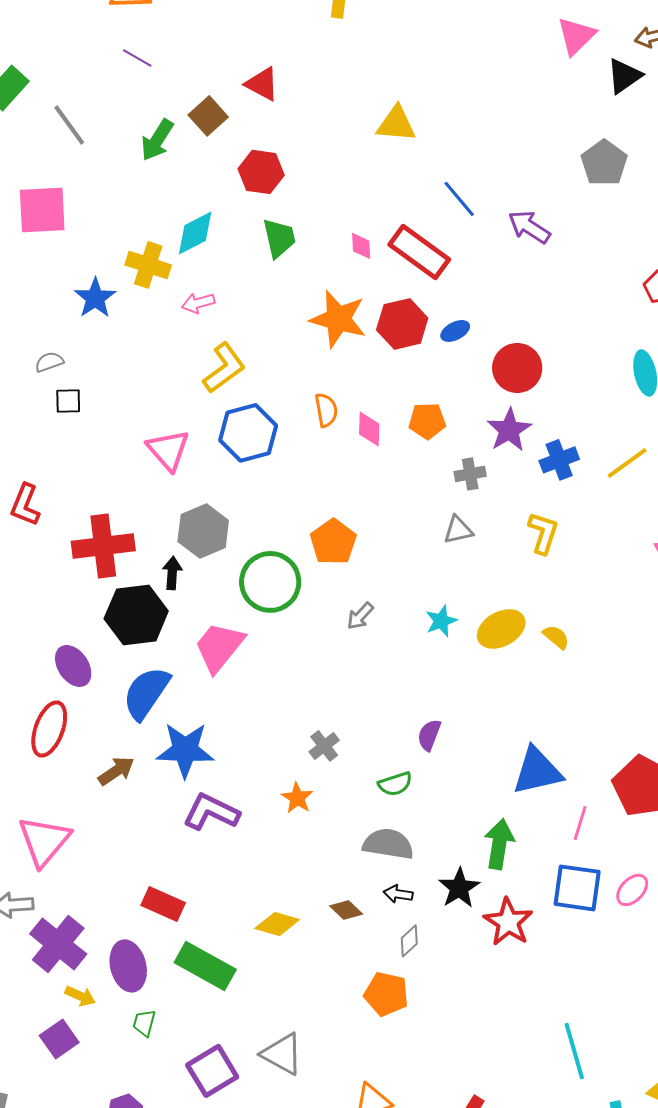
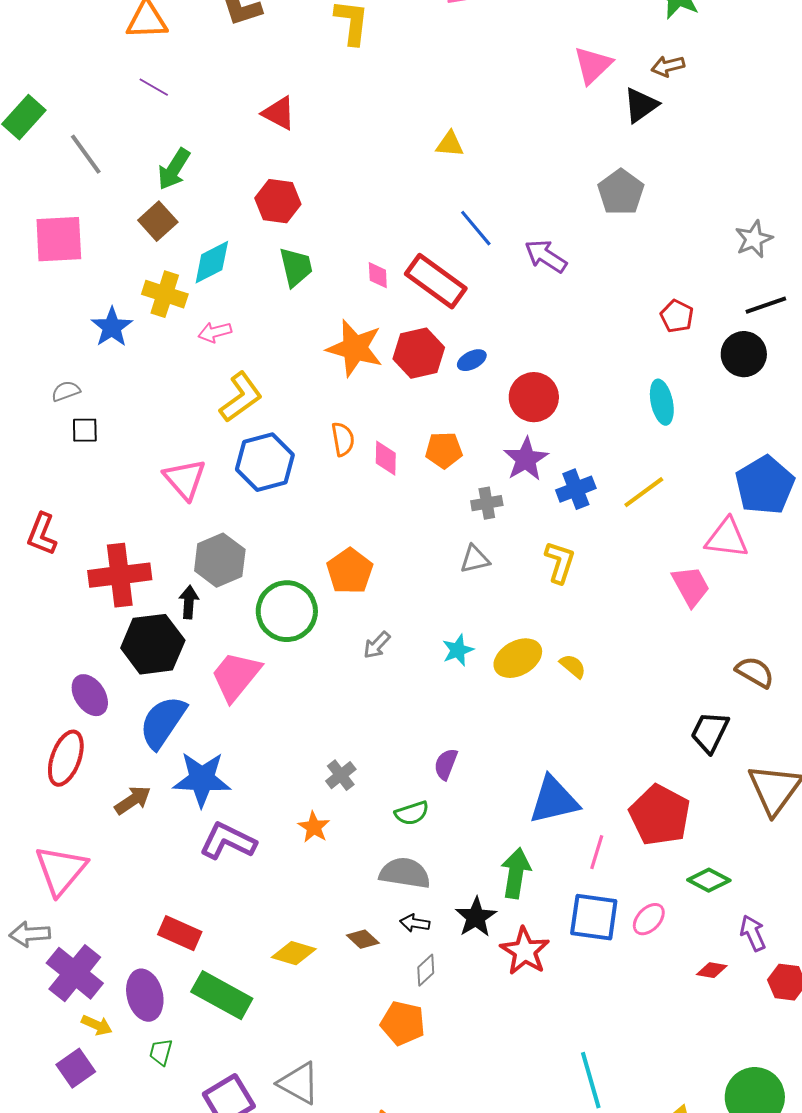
brown square: (208, 116) -> (158, 221), moved
yellow triangle: (396, 124) -> (450, 144), moved, size x0.7

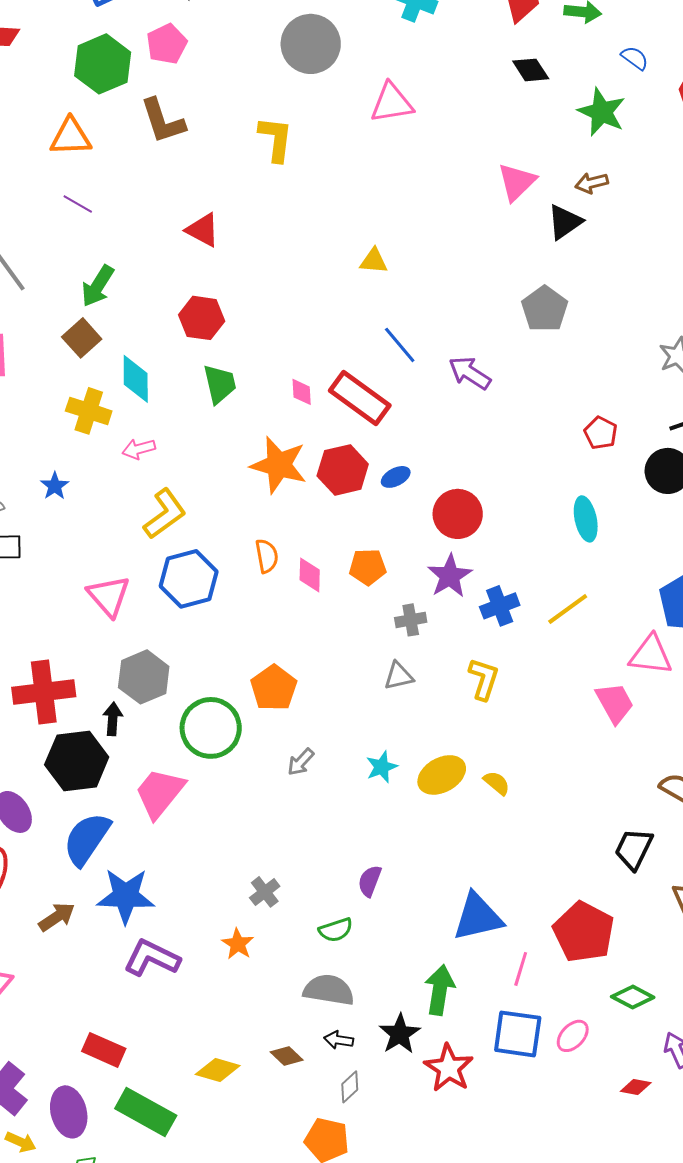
cyan diamond: (212, 262) -> (136, 379), turned -63
blue star: (112, 327) -> (55, 486), moved, size x0.7

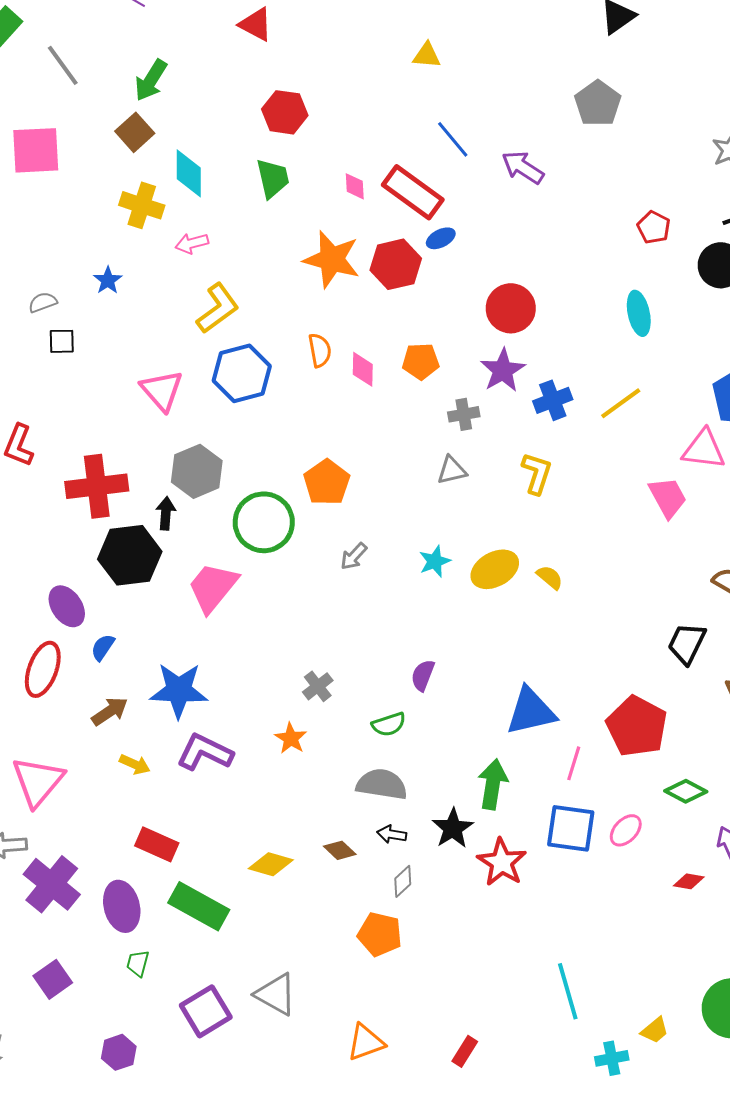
red hexagon: (202, 318) -> (285, 112), moved
blue ellipse: (396, 477) -> (441, 238), moved
blue semicircle: (87, 839) -> (103, 647), moved, size x0.5
yellow arrow: (21, 1142) -> (135, 764), moved

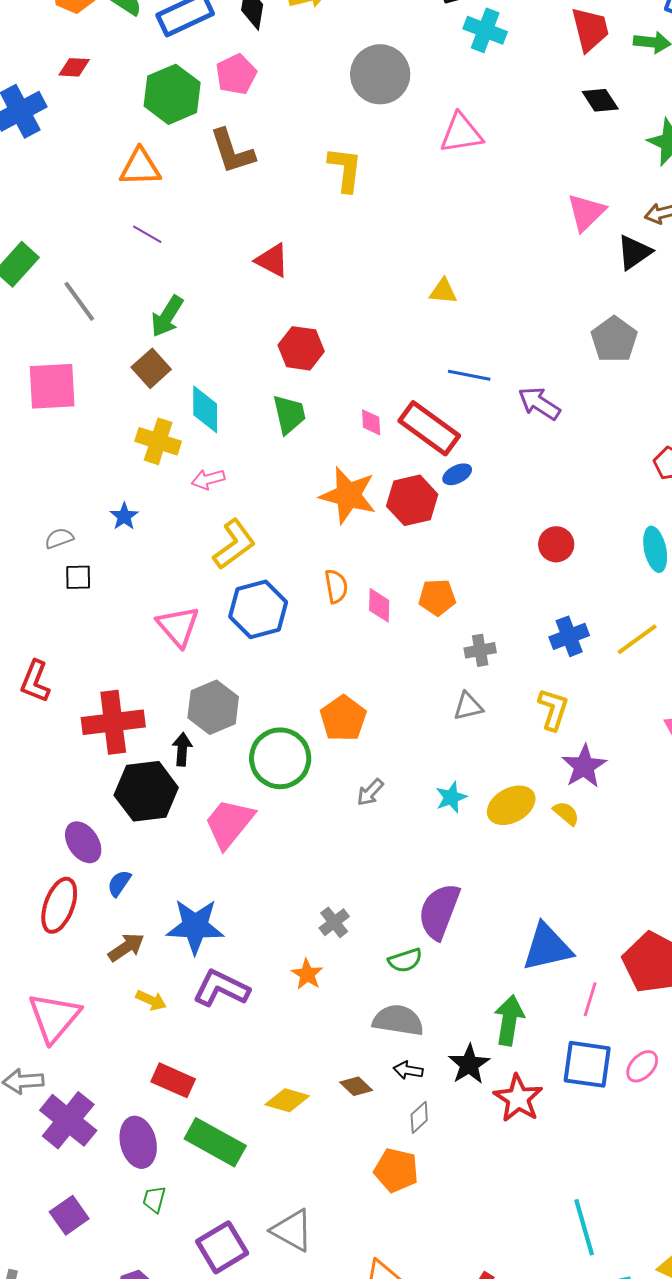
blue line: (453, 139) -> (469, 375), turned -39
red circle: (511, 308) -> (556, 544), moved, size x0.7
purple star: (503, 370) -> (584, 766), moved
purple semicircle: (423, 675) -> (439, 911), size x1.8

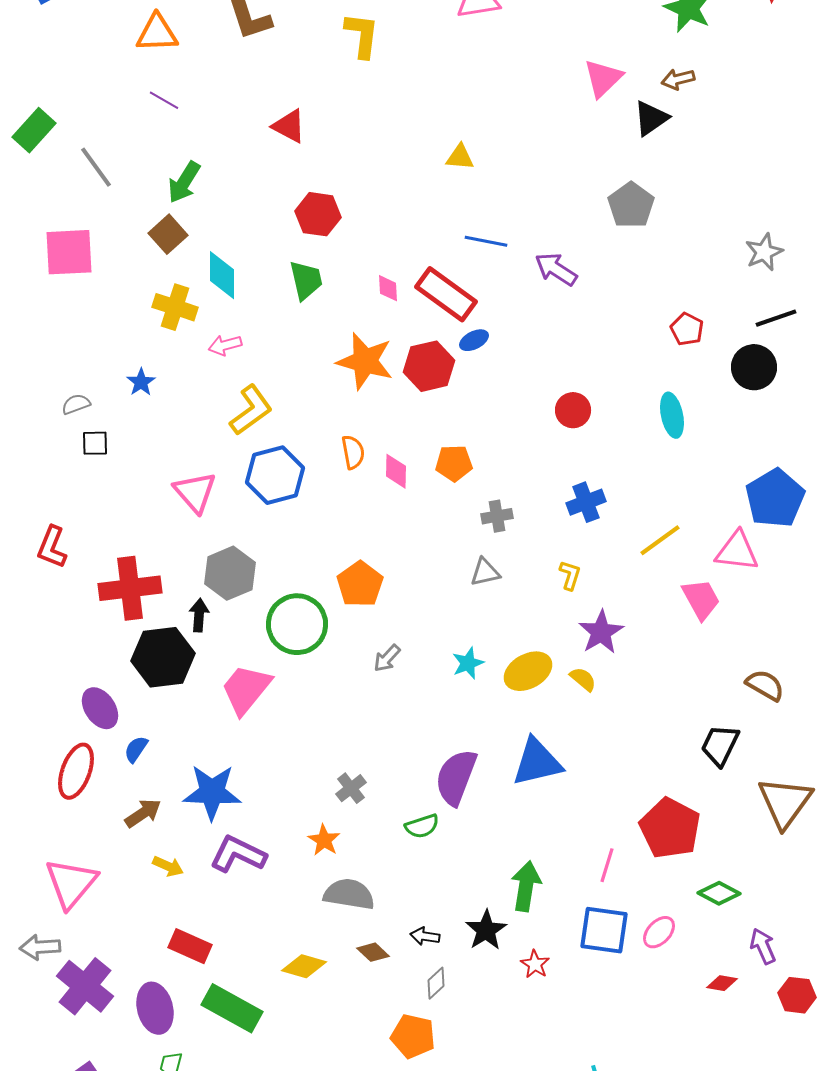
yellow line: (637, 639) -> (660, 540), moved
yellow L-shape: (553, 709) -> (570, 575), size x0.7
blue triangle: (547, 947) -> (537, 762), moved
gray semicircle: (398, 1020) -> (349, 894), moved
red star: (518, 1098) -> (535, 964), size x0.6

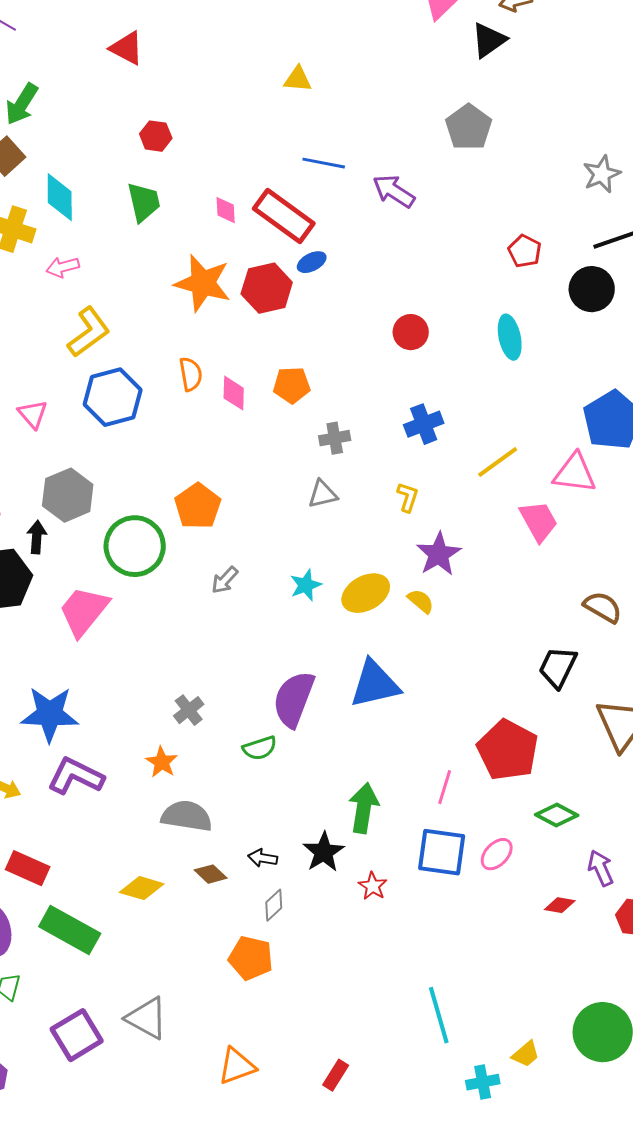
red hexagon: (318, 214) -> (156, 136), size x0.7
pink triangle: (195, 492) -> (33, 414), size x0.7

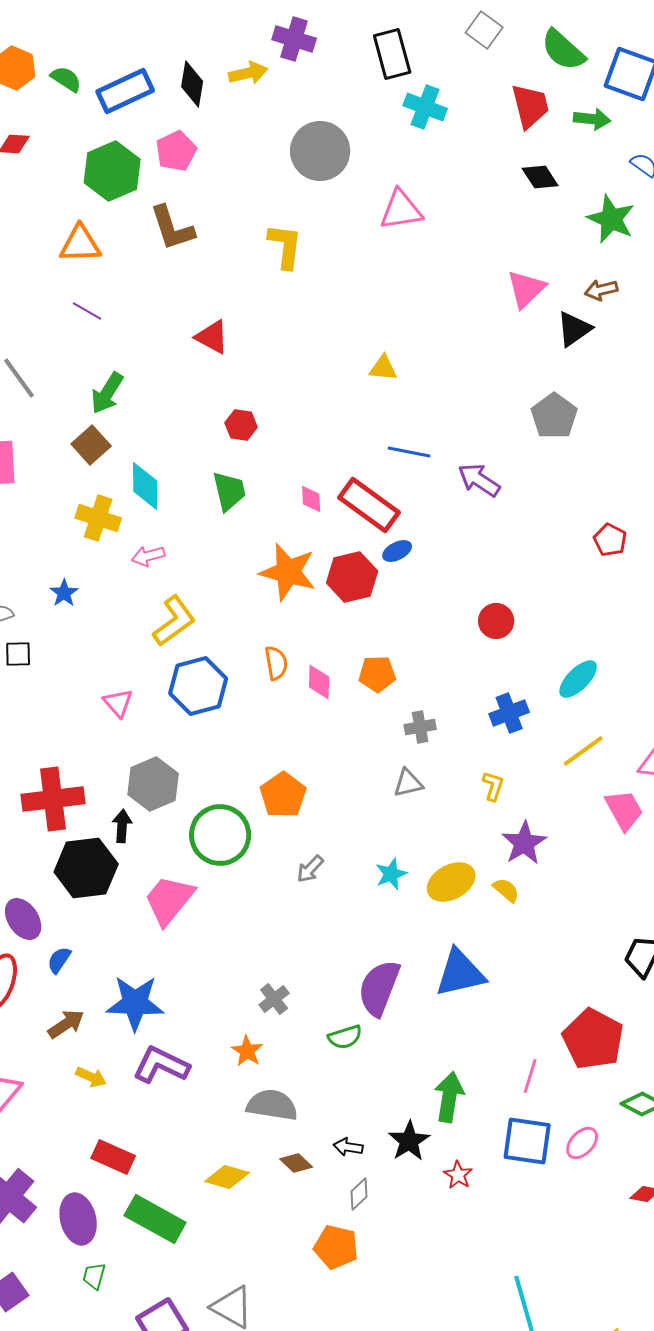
cyan ellipse: (510, 337) -> (578, 679), moved, turned 57

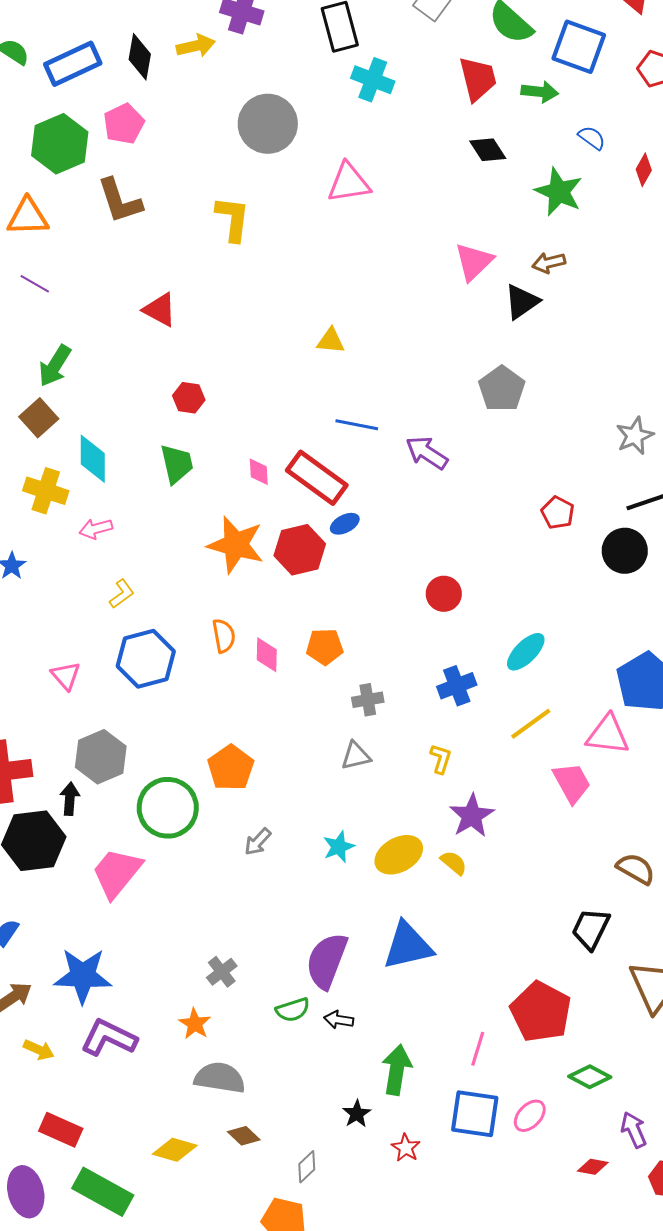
yellow L-shape: (174, 621) -> (122, 594), size x0.6
black star: (409, 1141) -> (357, 1114), size x0.7
black arrow: (348, 1147) -> (339, 1020), moved

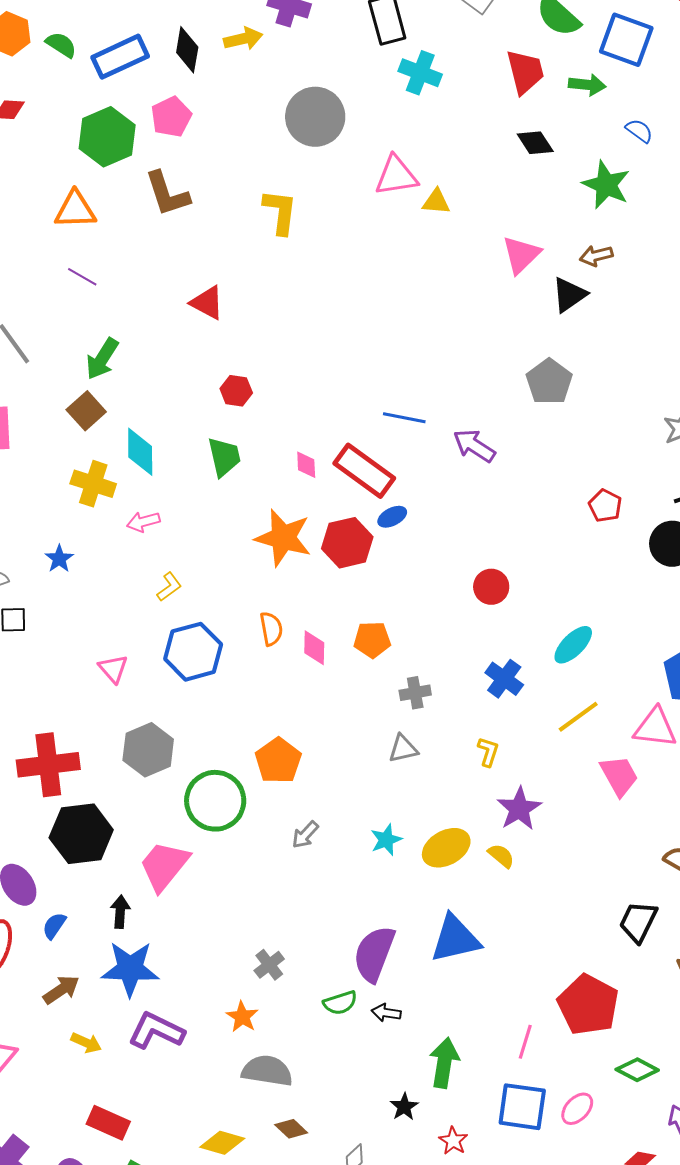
yellow triangle: (331, 341) -> (436, 202), moved
blue cross: (457, 686) -> (504, 679), turned -33
black arrow: (70, 799) -> (120, 912), moved

